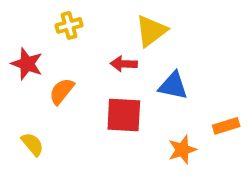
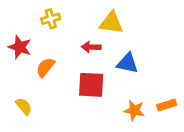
yellow triangle: (151, 31) -> (111, 23), turned 45
orange rectangle: (226, 126) -> (167, 105), moved
orange star: (182, 150) -> (134, 110), turned 30

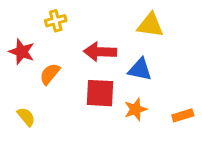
yellow triangle: (111, 23) -> (150, 25), moved
red arrow: (91, 47) -> (100, 52), size x1.5
orange star: (134, 110) -> (136, 109), moved, turned -30

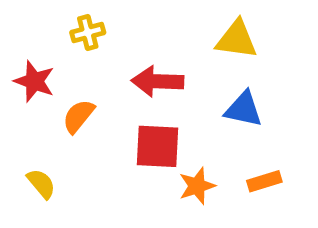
blue triangle: (140, 69) -> (244, 109), moved
orange star: (136, 109) -> (197, 186), moved
orange rectangle: (183, 115) -> (264, 181), moved

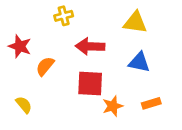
yellow cross: (88, 32) -> (64, 16), moved

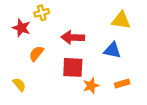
yellow cross: (64, 16) -> (42, 13), moved
yellow triangle: (135, 22) -> (121, 20), moved
red star: (20, 46) -> (21, 28), moved

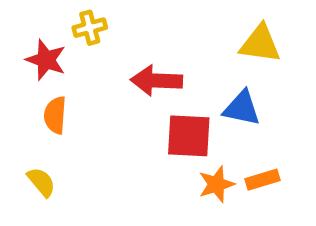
orange semicircle: (36, 54) -> (55, 115), moved, turned -35
red square: (73, 67) -> (189, 136), moved
orange star: (91, 86) -> (216, 184), moved

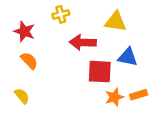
yellow cross: (90, 28) -> (61, 14), moved
yellow triangle: (260, 44) -> (116, 22), moved
orange semicircle: (55, 115) -> (29, 61), turned 132

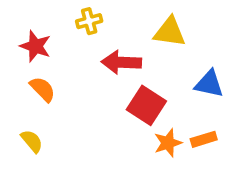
blue triangle: (128, 57) -> (209, 84), moved
red square: (100, 72) -> (146, 105), turned 30

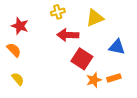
yellow cross: (89, 21) -> (58, 12), moved
yellow triangle: (170, 32) -> (95, 18), turned -30
orange semicircle: (43, 89) -> (14, 50), moved

